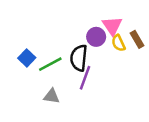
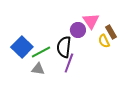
yellow semicircle: (118, 43) -> (104, 41), moved
blue square: (27, 58) -> (22, 47), size x1.5
gray triangle: (52, 96) -> (38, 69), moved

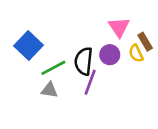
purple circle: (78, 30) -> (110, 55), moved
blue square: (22, 47) -> (29, 46), moved

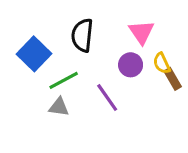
brown rectangle: (145, 42) -> (173, 79), moved
black semicircle: (84, 61) -> (82, 35), moved
purple line: (90, 82) -> (107, 98), turned -55

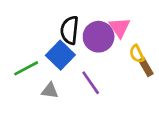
blue square: (34, 54) -> (60, 55), moved
purple circle: (131, 65) -> (99, 37), moved, size x1.5
green line: (64, 80) -> (26, 68), moved

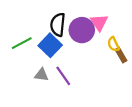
green line: (26, 68) -> (22, 43), moved
purple line: (91, 83) -> (63, 76), moved

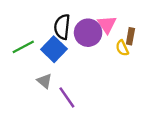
brown rectangle: (121, 55) -> (130, 36), moved, turned 40
gray triangle: (41, 75) -> (44, 81), turned 32
purple line: (63, 76) -> (67, 97), moved

